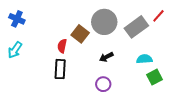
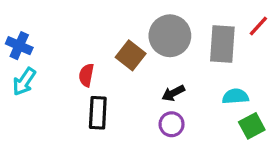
blue cross: (17, 19) -> (19, 46), moved
gray rectangle: (136, 27) -> (222, 44), turned -50
red semicircle: (62, 46) -> (86, 75), moved
purple circle: (103, 84) -> (172, 124), moved

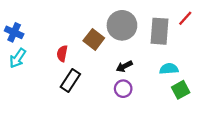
black rectangle: (98, 113) -> (70, 80), turned 30

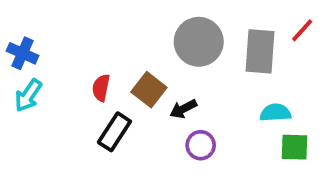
brown square: (94, 39) -> (149, 90), moved
black arrow: (124, 66) -> (183, 109), moved
green square: (181, 90) -> (294, 147), turned 30

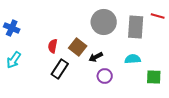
red line: (302, 30) -> (158, 16), turned 64
cyan arrow: (28, 95) -> (14, 60), moved
cyan semicircle: (275, 113) -> (133, 59), moved

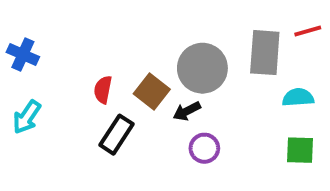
red line: (158, 16) -> (308, 31), turned -32
gray circle: (104, 22) -> (202, 68), moved
cyan semicircle: (133, 59) -> (298, 97), moved

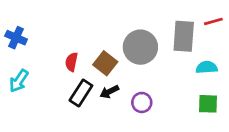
black arrow: (187, 111) -> (109, 92), moved

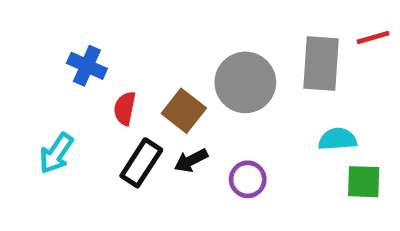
blue cross: (16, 38) -> (87, 66), moved
cyan semicircle: (207, 67) -> (338, 139), moved
cyan arrow: (19, 81) -> (56, 153), moved

